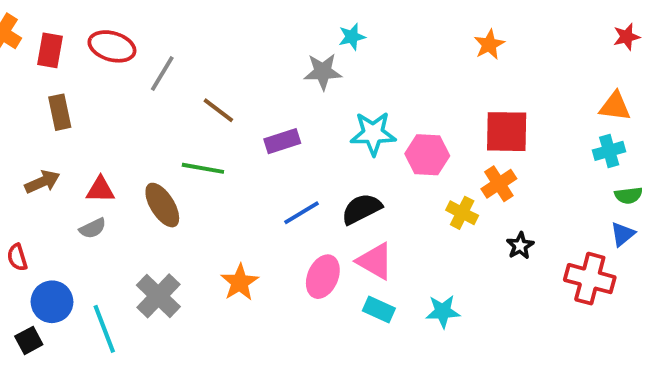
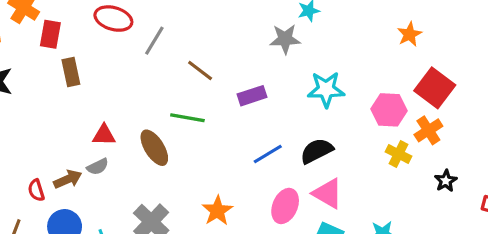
orange star: (489, 44) -> (410, 34), moved
red rectangle: (50, 50) -> (50, 34), moved
red square: (507, 132) -> (435, 88), turned 36
pink hexagon: (427, 155) -> (389, 110), moved
brown arrow: (42, 182) -> (68, 179), moved

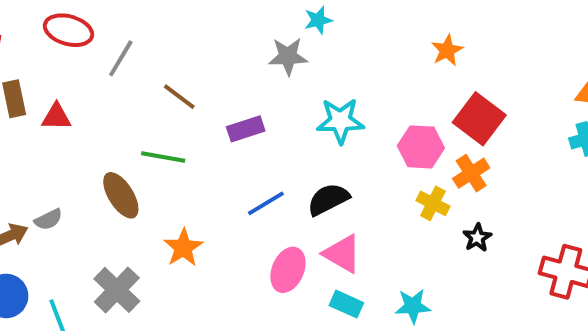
red triangle: (104, 135) -> (56, 117), moved
black star: (446, 181) -> (477, 238), moved
orange star: (217, 211) -> (183, 248), moved

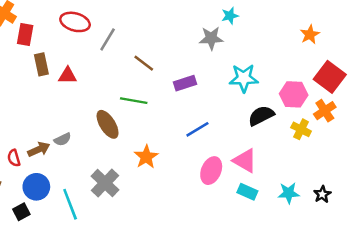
black semicircle: (328, 199) -> (261, 116), moved
black star: (477, 238) -> (322, 194), moved

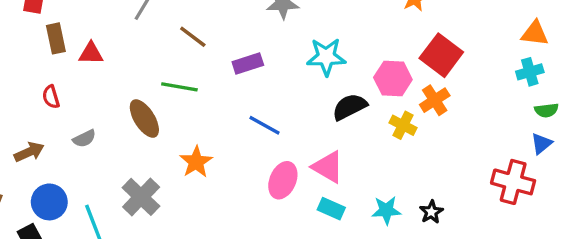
blue line: (197, 129) -> (264, 125), turned 60
brown arrow: (39, 149) -> (29, 152), moved
red semicircle: (14, 158) -> (51, 97), moved

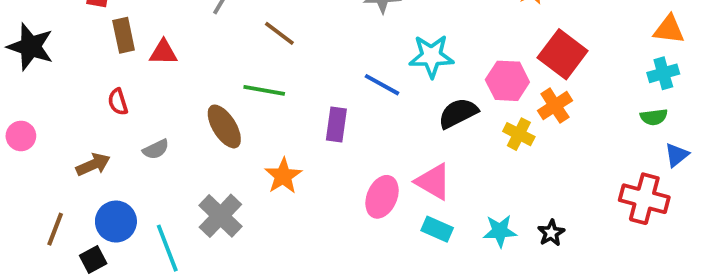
purple rectangle: (248, 63) -> (336, 125), moved, turned -64
green semicircle: (546, 110) -> (654, 117), moved
blue line: (264, 125) -> (382, 85), moved

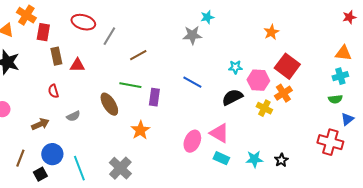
brown line: (279, 33) -> (138, 55), turned -66
cyan star: (431, 56) -> (235, 67), moved, size x0.6
purple rectangle: (336, 125) -> (154, 97), moved
gray cross: (220, 216) -> (120, 168), moved

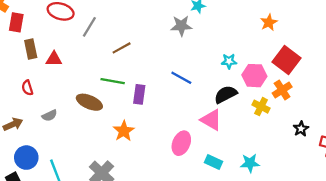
brown ellipse: (109, 104) -> (89, 102), turned -35
pink triangle: (219, 133) -> (211, 120), moved
black star: (281, 160) -> (301, 129), moved

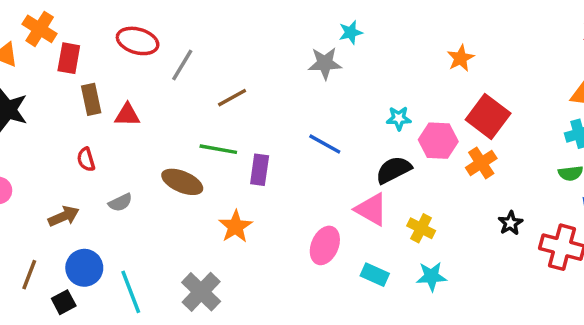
yellow cross: (261, 107) -> (421, 228), moved

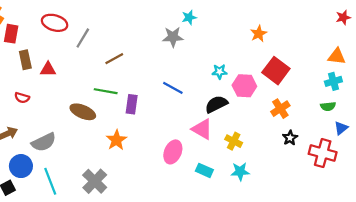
red semicircle: (86, 160) -> (22, 98), turned -56
orange cross: (481, 163) -> (280, 109), moved
gray semicircle: (120, 202) -> (44, 142), moved, size x1.6

